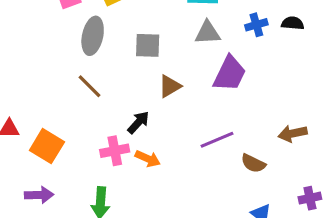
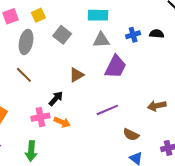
gray square: (148, 45) -> (62, 35), moved, turned 36
brown semicircle: (253, 163) -> (131, 135), moved

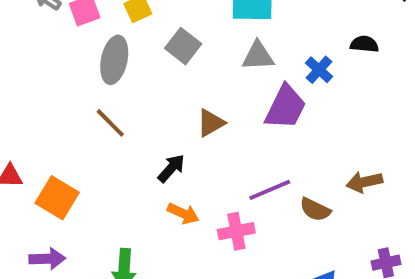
blue cross: (133, 35) -> (319, 70), moved, turned -32
pink cross: (40, 117) -> (236, 231), moved
brown semicircle: (131, 135) -> (315, 210), moved

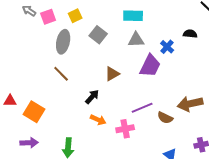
brown arrow: (364, 182) -> (190, 104), size x1.4

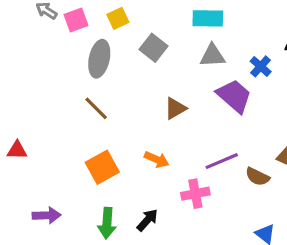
purple trapezoid: (150, 66) -> (234, 96), turned -75
black arrow: (92, 97) -> (147, 220), moved
orange square: (34, 112) -> (102, 167), moved, turned 30
orange arrow: (98, 120) -> (157, 160), moved

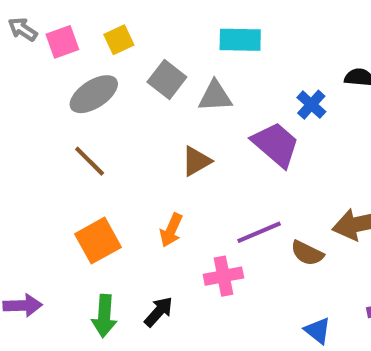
gray triangle: (212, 56) -> (215, 96), moved
gray ellipse: (99, 59) -> (94, 94), turned 45
orange arrow: (157, 160) -> (171, 230), turned 90

